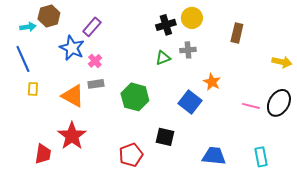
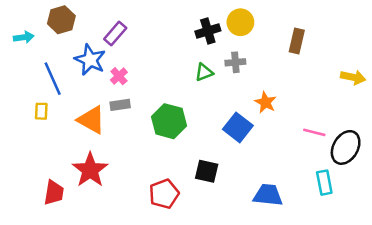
cyan arrow: (28, 27) -> (24, 37), moved
blue line: (23, 59) -> (53, 79), moved
black ellipse: (279, 103) -> (346, 147), moved
cyan rectangle: (261, 157) -> (324, 183), moved

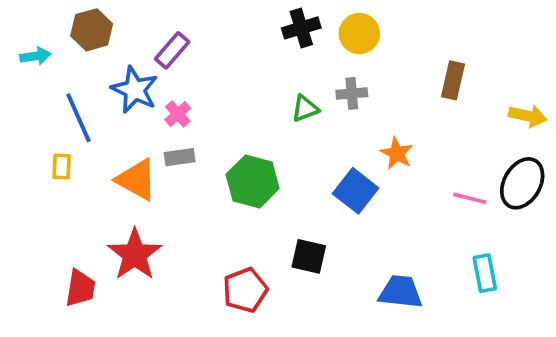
black cross: (208, 31) -> (301, 28), moved
brown rectangle: (297, 41) -> (453, 80), moved
black ellipse: (346, 147) -> (522, 183), moved

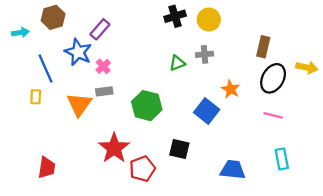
orange triangle: (137, 180) -> (79, 104), turned 36
black ellipse: (522, 183) -> (273, 78), moved
red star: (135, 254) -> (114, 148), moved

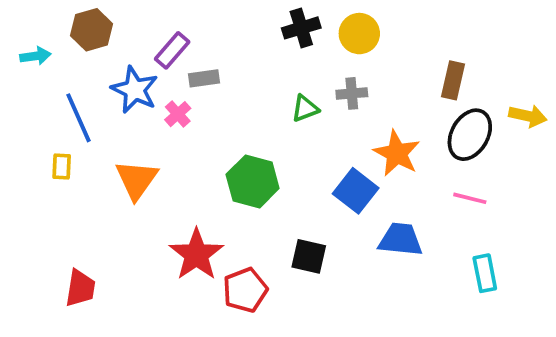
orange star: (231, 89) -> (397, 153), size x1.4
gray rectangle: (104, 91) -> (204, 78), moved
blue trapezoid: (233, 170) -> (401, 240), moved

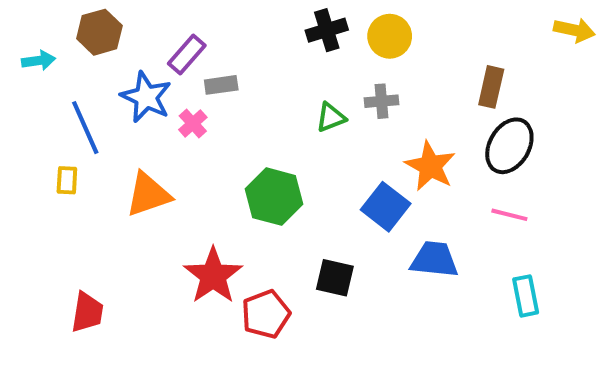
yellow arrow: (528, 116) -> (574, 30), moved
orange triangle: (137, 180) -> (148, 195), turned 36

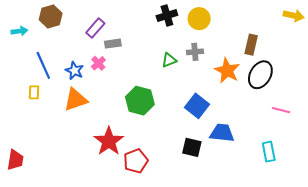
blue star: (146, 97) -> (74, 71), moved, size x0.7
orange star: (430, 166) -> (227, 71), moved
pink line: (509, 215) -> (281, 110), moved
black square: (335, 278) -> (192, 147), moved
red trapezoid: (87, 312) -> (15, 160), moved

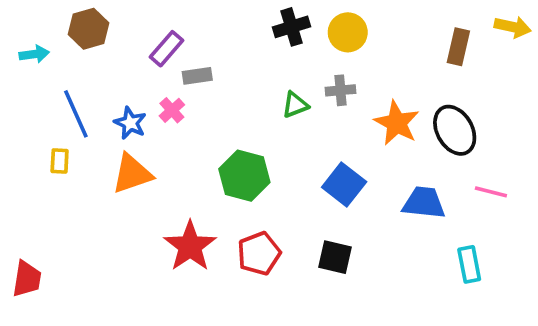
brown rectangle: (251, 45) -> (458, 47), moved
black ellipse: (260, 75) -> (455, 130), turned -60
blue trapezoid: (222, 133) -> (424, 203), moved
red pentagon: (136, 161) -> (259, 253), moved

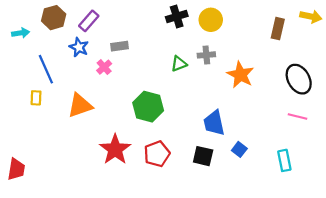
purple rectangle: (166, 49) -> (89, 21), moved
blue star: (130, 123) -> (79, 47), moved
black ellipse: (455, 130) -> (299, 79), moved
blue square: (344, 185) -> (239, 149), moved, size x0.6
blue trapezoid: (424, 203) -> (214, 123), moved, turned -108

